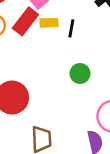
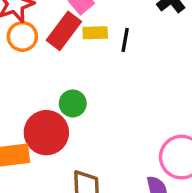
green circle: (80, 74) -> (73, 103), moved

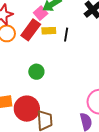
red circle: (46, 133) -> (27, 109), moved

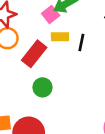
red rectangle: (31, 30) -> (34, 54), moved

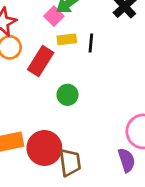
green circle: (43, 87) -> (68, 95), moved

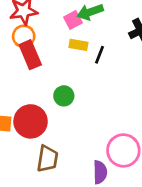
red rectangle: (41, 61) -> (30, 55), moved, turned -72
red circle: (44, 148) -> (31, 121), moved

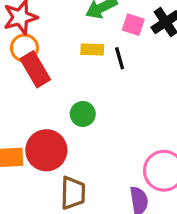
pink square: (73, 20) -> (133, 25), moved, turned -36
black line: (100, 55) -> (120, 58), turned -30

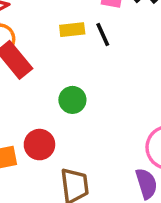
red circle: (46, 150) -> (39, 145), size x0.7

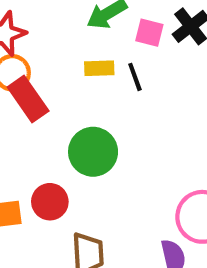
green circle: (72, 100) -> (93, 152), size x1.5

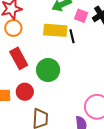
yellow rectangle: (99, 68) -> (55, 30), size x1.6
red rectangle: (28, 99) -> (19, 58), moved

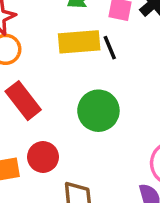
green circle: (48, 70) -> (98, 111), moved

